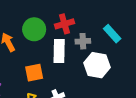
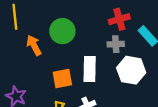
red cross: (64, 24) -> (119, 19), moved
white rectangle: (59, 51) -> (90, 69), moved

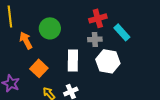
orange square: (62, 79) -> (39, 68), moved, turned -36

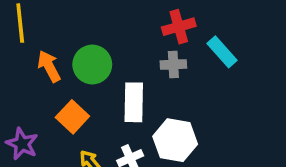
green circle: (50, 28) -> (92, 65), moved
white hexagon: (108, 61) -> (175, 140), moved

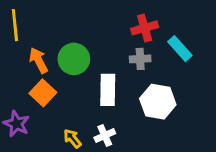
orange square: (72, 117) -> (43, 93), moved
white hexagon: (175, 140) -> (158, 102), moved

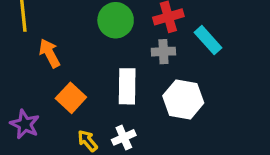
green circle: (74, 59) -> (116, 20), moved
orange square: (43, 93) -> (71, 98), moved

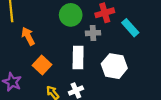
gray cross: (163, 52) -> (93, 33), moved

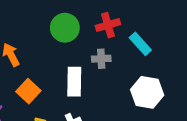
gray cross: (93, 33) -> (101, 59), moved
white hexagon: (114, 66) -> (147, 92), moved

